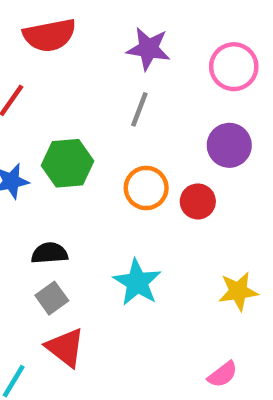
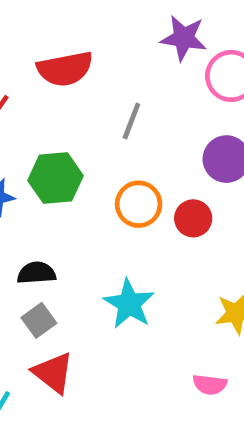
red semicircle: (50, 35) -> (65, 69), moved
purple star: (148, 49) -> (184, 38), moved
pink semicircle: (223, 374) -> (210, 385), moved, turned 44

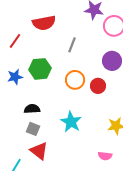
gray square: (39, 320) -> (33, 129), turned -32

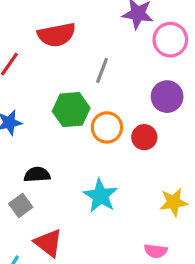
green hexagon: (40, 69) -> (71, 110), moved
gray square: (33, 129) -> (21, 205), moved, turned 32

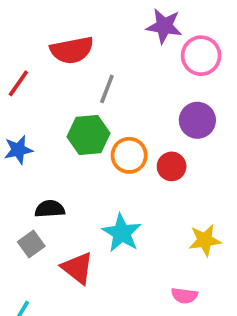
gray line: (102, 71) -> (107, 89), moved
red triangle: (48, 243) -> (77, 268), moved

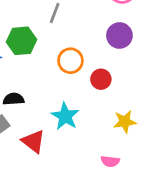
green hexagon: (88, 135) -> (21, 41), moved
red circle: (172, 166) -> (101, 79), moved

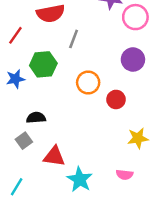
cyan star: (65, 116) -> (80, 179), moved
red triangle: (33, 141) -> (54, 156), turned -30

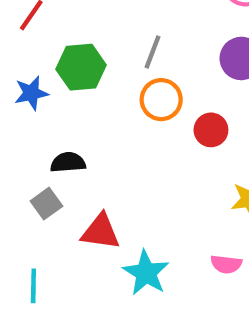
gray line: (74, 39) -> (152, 52), moved
cyan line: (17, 187) -> (33, 286), turned -30

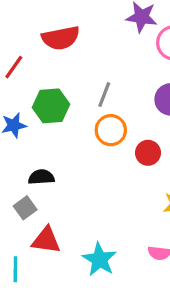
red triangle: (101, 232) -> (46, 240), moved

